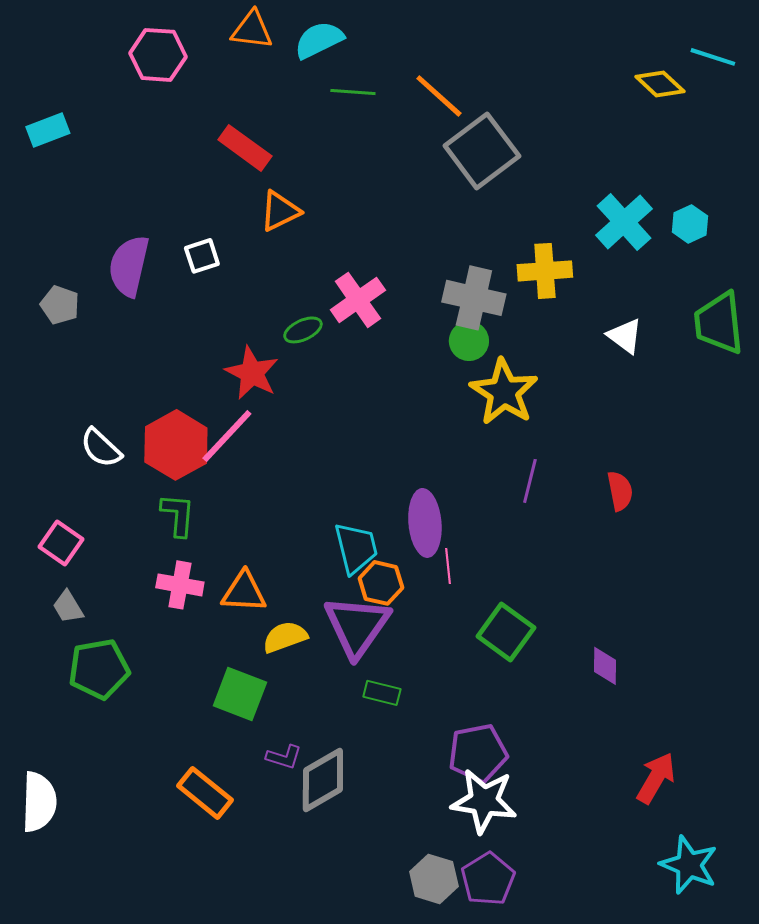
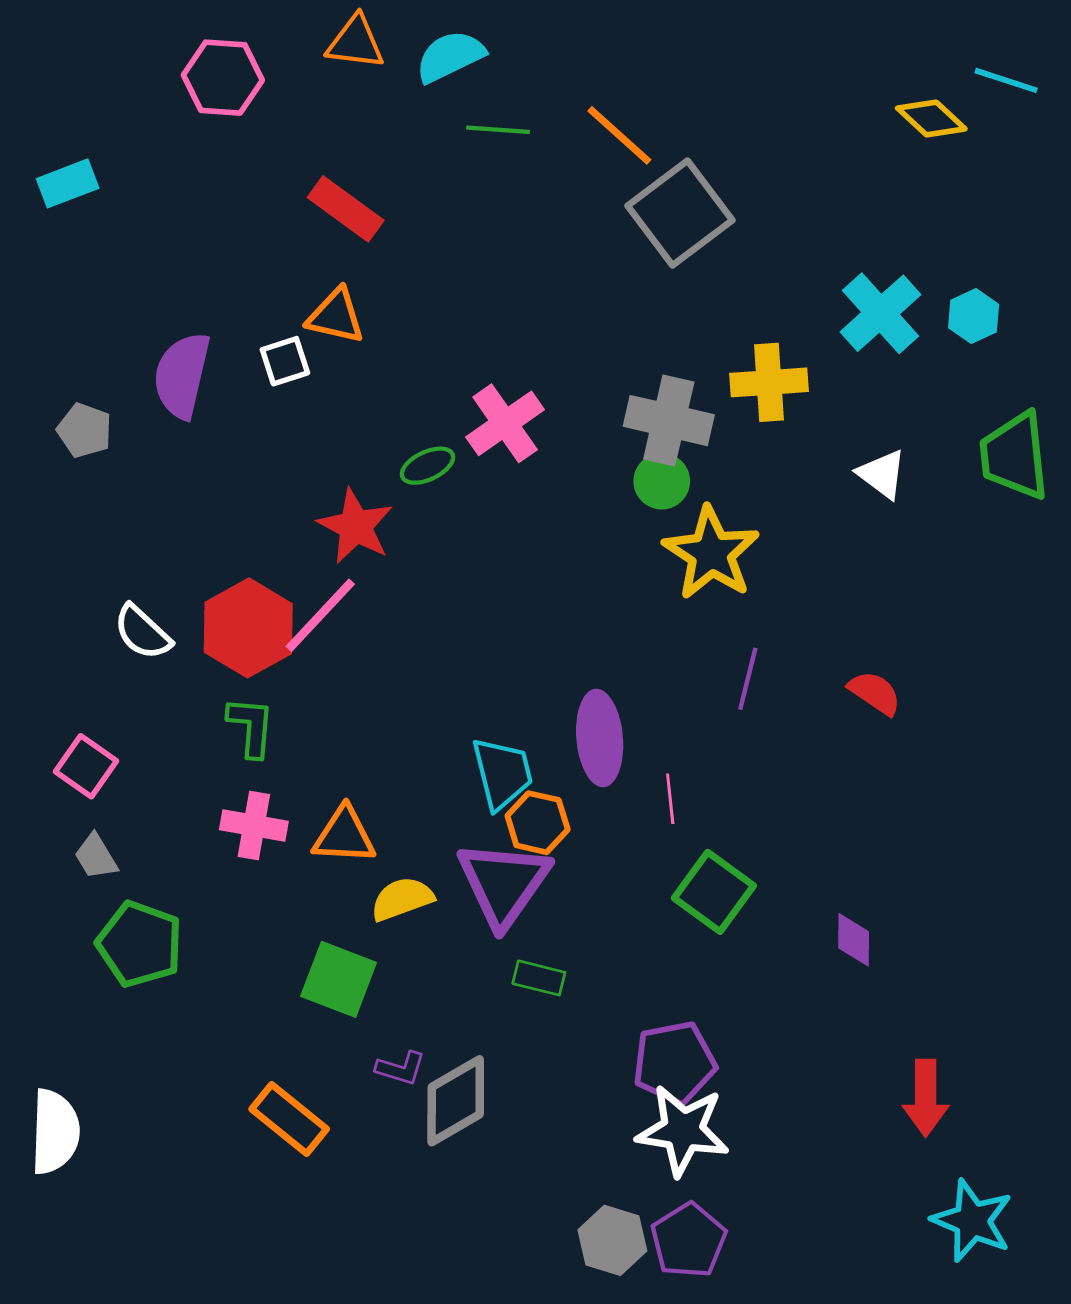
orange triangle: (280, 211) -> (336, 316), moved, turned 39
red semicircle: (620, 491) -> (875, 693), turned -45
pink line: (448, 566) -> (670, 799), moved
green pentagon: (99, 669) -> (140, 944), turned 30
red arrow: (656, 778) -> (926, 1098), turned 150

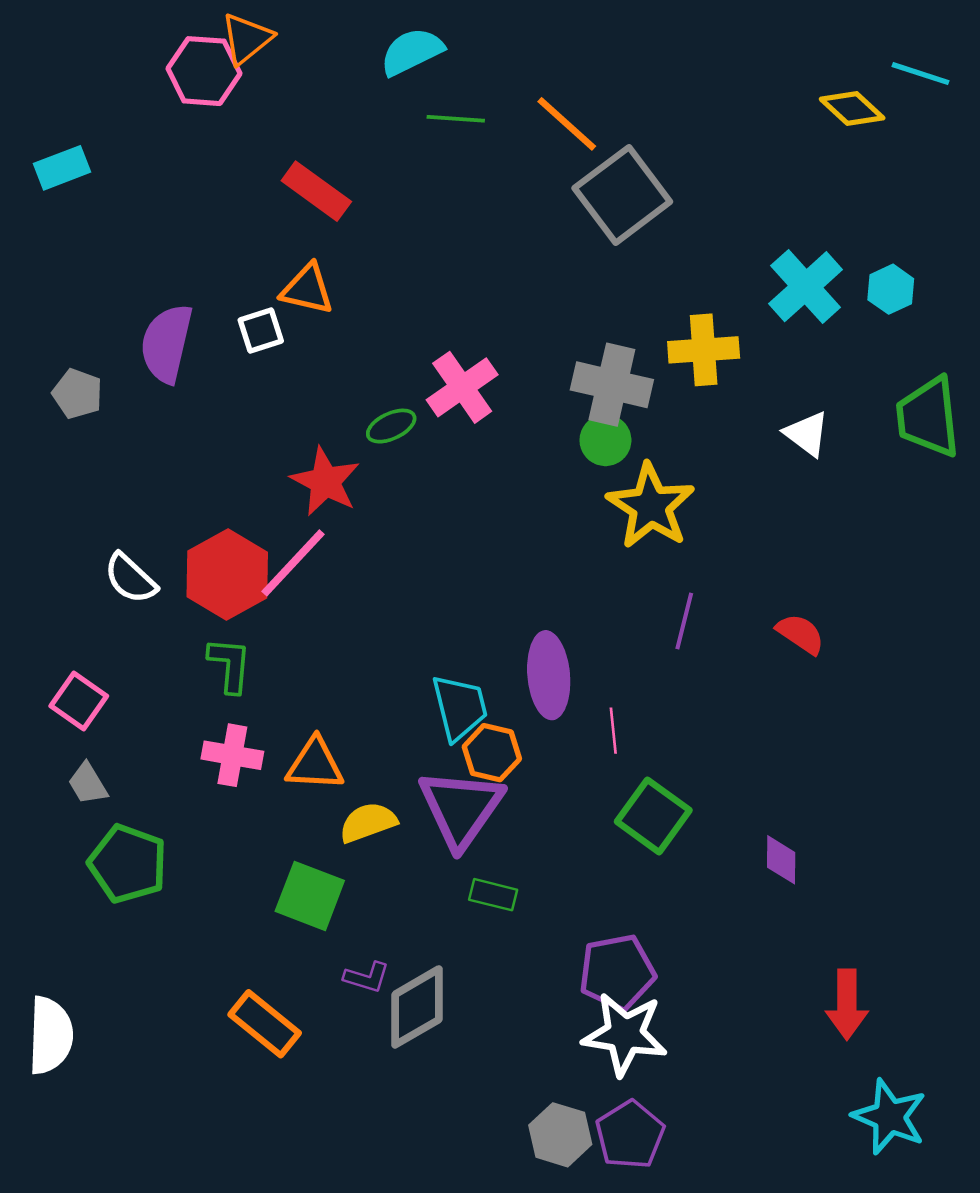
orange triangle: (356, 42) -> (247, 39), moved, turned -46

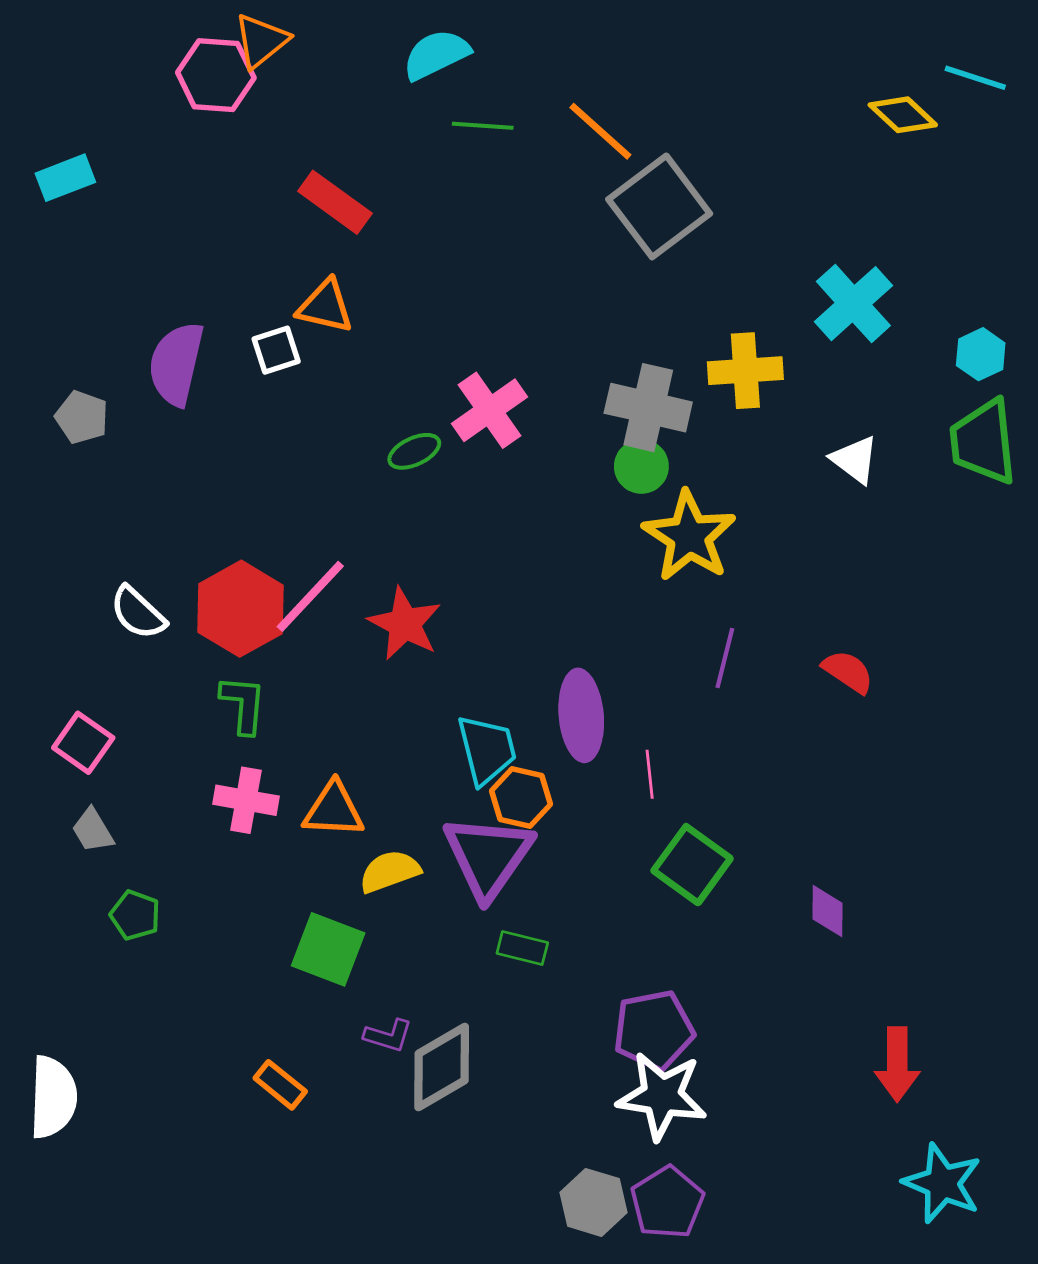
cyan hexagon: (891, 289) -> (981, 354), moved
red star: (325, 482) -> (405, 624), moved
green pentagon: (128, 864) -> (135, 915), size x0.6
orange rectangle: (265, 1024) -> (280, 1085), size x0.7

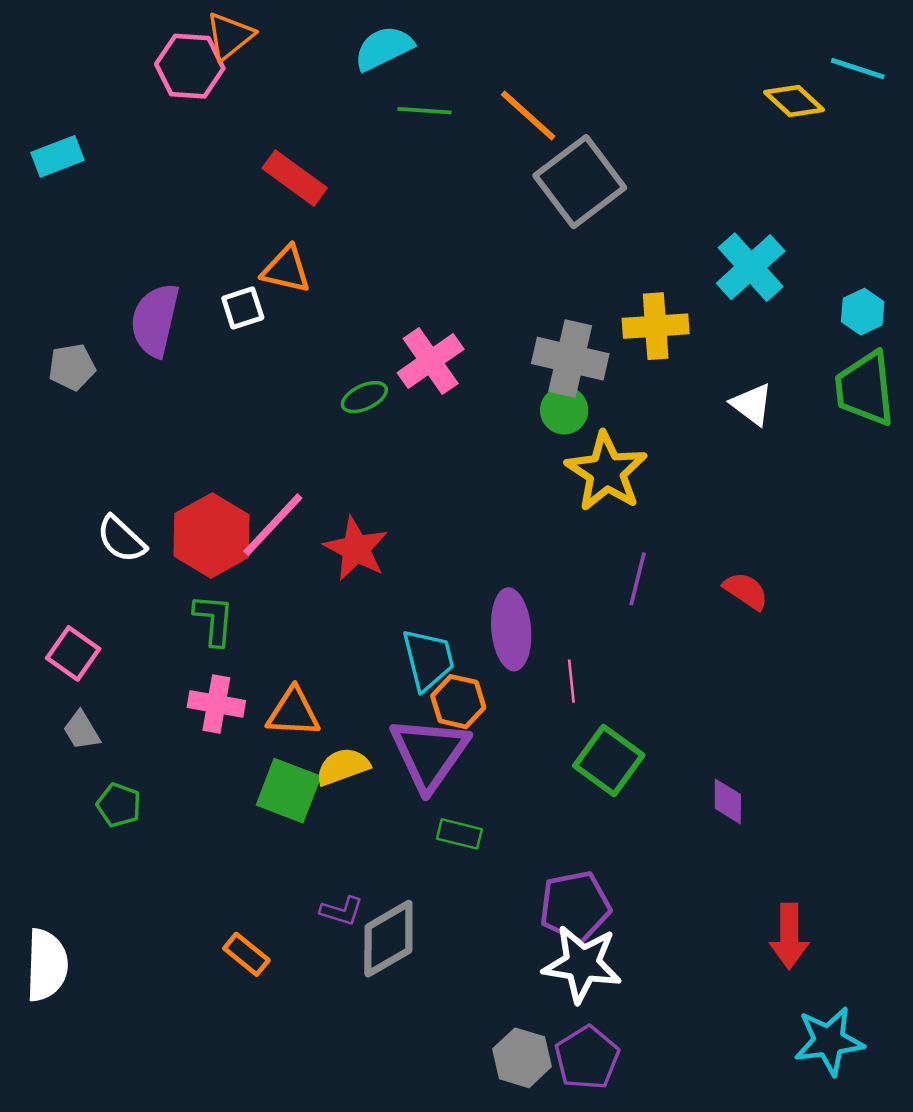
gray pentagon: (82, 417) -> (72, 367), turned -30
green square: (328, 949) -> (289, 791), moved
cyan star: (942, 1183) -> (829, 1041), turned -30

